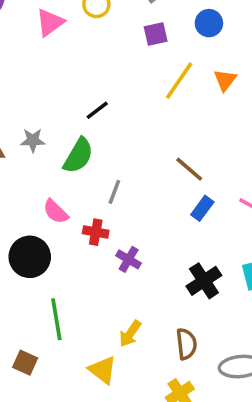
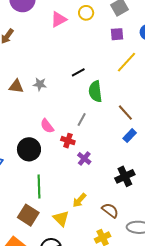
green semicircle: (78, 156) -> (95, 91), moved, turned 135
brown semicircle: (186, 344) -> (110, 210), turned -54
brown square: (25, 363) -> (28, 215), moved, size x1.5

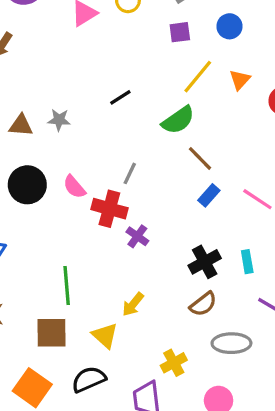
green semicircle: (95, 91) -> (178, 120), moved, turned -115
red cross: (68, 141) -> (109, 209), size x1.5
black circle: (29, 149) -> (27, 185), moved
brown semicircle: (110, 210) -> (203, 304), moved, turned 108
brown square: (28, 215) -> (51, 333), turned -30

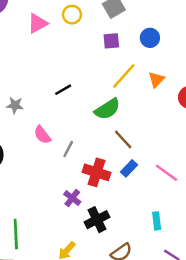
pink semicircle: (74, 187) -> (42, 135), moved
red cross: (109, 209) -> (96, 172), moved
black cross: (205, 262) -> (97, 220), moved

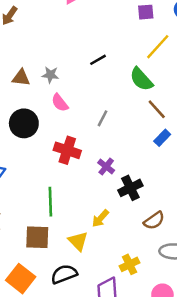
green semicircle: (107, 109) -> (141, 79), turned 80
pink semicircle: (42, 135) -> (60, 103), moved
red cross: (96, 172) -> (67, 150), moved

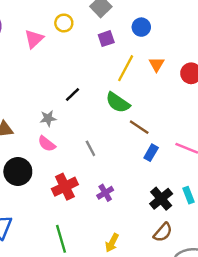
gray star: (50, 75) -> (48, 118), moved
gray line: (103, 118) -> (90, 148), turned -42
red cross: (67, 150) -> (65, 187), turned -30
purple cross: (106, 167) -> (105, 193), turned 35
black cross: (130, 188) -> (161, 199), moved

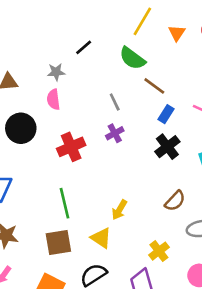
orange triangle: (157, 64) -> (177, 33), moved
pink semicircle: (47, 144) -> (53, 99), turned 42
gray line: (90, 148) -> (115, 102), moved
purple cross: (105, 193) -> (115, 133), moved
black cross: (161, 199) -> (167, 147), moved

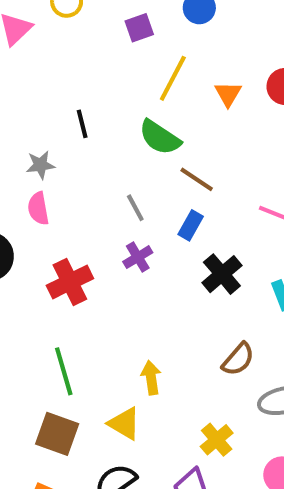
black line: (84, 47) -> (82, 124), turned -60
blue rectangle: (166, 114) -> (191, 225), moved
yellow arrow: (119, 210) -> (151, 378), turned 144
brown square: (58, 242) -> (57, 434), turned 32

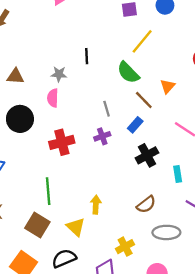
orange triangle: (228, 94) -> (168, 86), moved

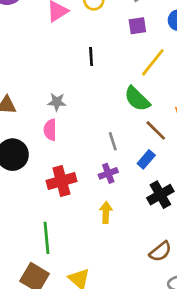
black line: (87, 56) -> (91, 56), moved
yellow arrow: (96, 205) -> (106, 212), moved

